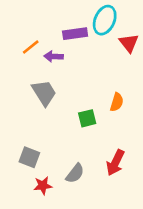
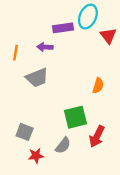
orange line: (31, 47) -> (16, 53), moved, turned -42
gray trapezoid: (44, 93) -> (37, 78), turned 100
green square: (87, 118) -> (75, 117), moved, size x1.5

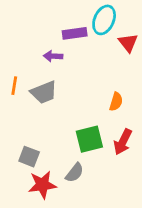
orange line: (16, 53) -> (14, 86), moved
red arrow: (97, 136) -> (123, 142), moved
red star: (36, 156) -> (42, 185), size x1.5

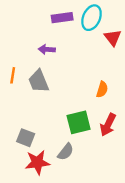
purple rectangle: (75, 33) -> (62, 18), moved
gray trapezoid: (44, 92) -> (39, 81), turned 90

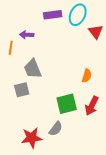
purple arrow: (47, 49) -> (27, 35), moved
orange line: (13, 75) -> (11, 48), moved
gray square: (26, 138) -> (22, 90), moved, turned -35

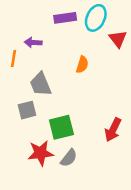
orange semicircle: (87, 76) -> (82, 65), moved
green square: (67, 104) -> (61, 127), moved
red star: (32, 138) -> (41, 153), moved

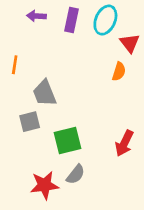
purple rectangle: (65, 18) -> (72, 20), turned -70
purple arrow: (33, 43) -> (36, 16), moved
orange semicircle: (82, 65) -> (119, 71), moved
red star: (41, 153) -> (44, 185), moved

